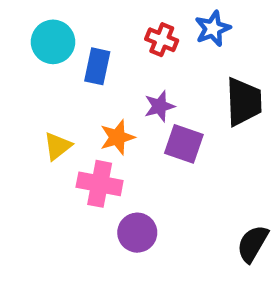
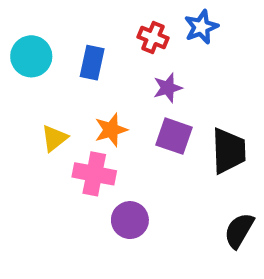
cyan circle: (53, 42) -> (31, 56), moved
black trapezoid: (244, 102) -> (229, 151), moved
purple star: (159, 106) -> (168, 88), moved

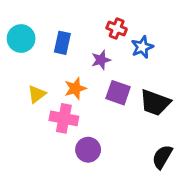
blue star: (201, 27) -> (142, 47), moved
red cross: (153, 37) -> (117, 29), moved
purple star: (168, 88) -> (101, 60), moved
black trapezoid: (229, 151) -> (155, 103), turned 112

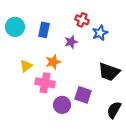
purple square: (118, 93) -> (83, 95), moved

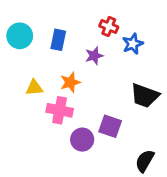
yellow triangle: (26, 66) -> (34, 88), turned 32
black semicircle: (114, 110) -> (145, 161), moved

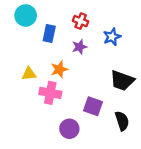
red cross: (109, 26) -> (81, 21), moved
cyan circle: (20, 36) -> (26, 15), moved
purple circle: (82, 140) -> (69, 129), moved
black semicircle: (145, 161) -> (122, 121), moved, turned 132

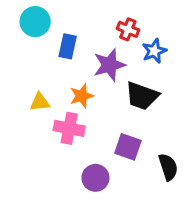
red cross: (81, 21) -> (128, 29), moved
purple star: (79, 47) -> (109, 65), size x1.5
black trapezoid: (122, 81) -> (142, 96), moved

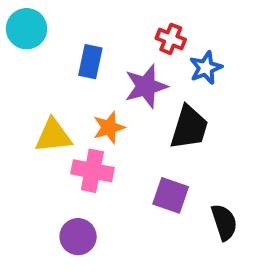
cyan circle: (35, 22) -> (27, 29), moved
black trapezoid: (142, 96) -> (189, 127), turned -93
yellow triangle: (40, 102) -> (53, 136), size x1.4
purple circle: (95, 178) -> (78, 237), moved

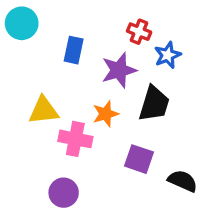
orange star: (109, 127) -> (106, 114), moved
black semicircle: (224, 222) -> (183, 181), turned -48

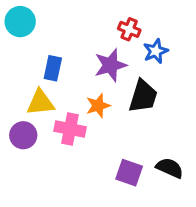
blue rectangle: (74, 50) -> (53, 68), moved
purple square: (139, 159) -> (129, 173), moved
purple circle: (64, 193) -> (23, 135), moved

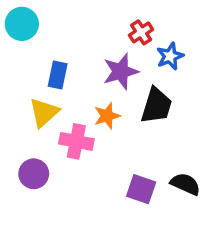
red cross: (129, 29) -> (141, 32), turned 35
yellow triangle: (40, 103) -> (44, 112), turned -36
purple circle: (23, 135) -> (34, 174), moved

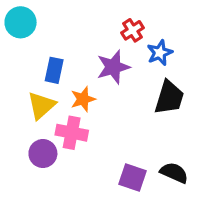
black trapezoid: (156, 106) -> (169, 98), moved
orange star: (107, 116) -> (83, 99), moved
purple circle: (34, 174) -> (43, 154), moved

